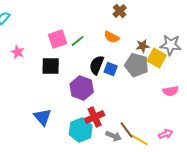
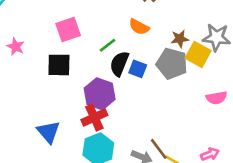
green line: (78, 41) -> (107, 45), moved
red cross: (95, 117) -> (94, 117), moved

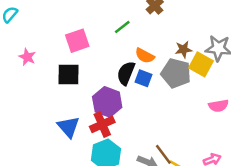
orange semicircle: (139, 27) -> (145, 56), moved
green line: (107, 45) -> (122, 27), moved
blue triangle: (48, 132) -> (68, 127), moved

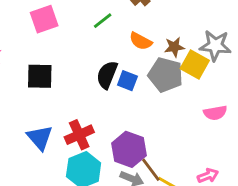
pink square: (77, 41) -> (44, 19), moved
orange semicircle: (145, 56) -> (141, 41), moved
purple hexagon: (107, 102) -> (129, 149), moved

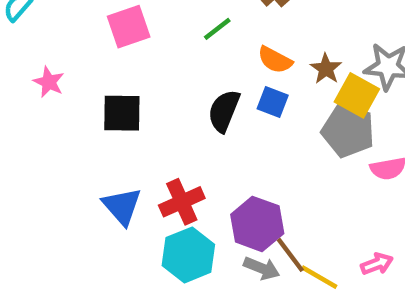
brown star: (174, 47) -> (326, 69), turned -30
gray pentagon: (166, 75) -> (348, 131), moved
blue square: (127, 81) -> (273, 102), moved

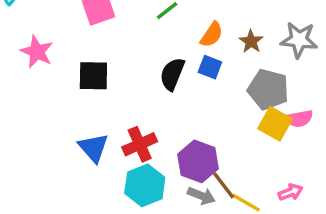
orange semicircle: (275, 60) -> (212, 35), turned -84
pink star: (49, 82) -> (37, 52), size x1.4
yellow square: (357, 95) -> (275, 124), moved

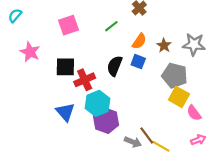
pink semicircle: (299, 119) -> (194, 113), moved, turned 63
red cross: (140, 144) -> (85, 80), moved
purple hexagon: (198, 161) -> (106, 121), moved
cyan hexagon: (145, 185) -> (97, 103), moved
pink arrow: (290, 192) -> (198, 140), moved

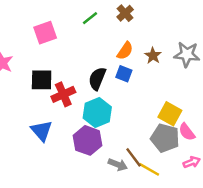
green line: (111, 26) -> (90, 18), moved
gray pentagon: (175, 76) -> (165, 138), moved
cyan hexagon: (97, 103) -> (97, 113), moved

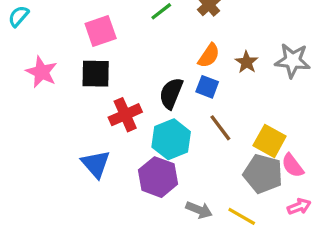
black square: (42, 80) -> (96, 74), moved
brown line: (134, 157) -> (220, 128), moved

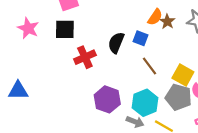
orange semicircle: (209, 56) -> (155, 17), moved
cyan hexagon: (171, 139) -> (145, 103), moved
blue triangle: (96, 164) -> (18, 91), moved, turned -50

